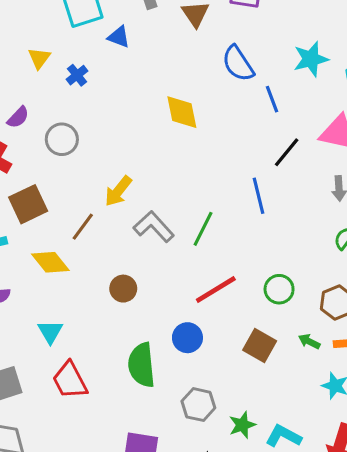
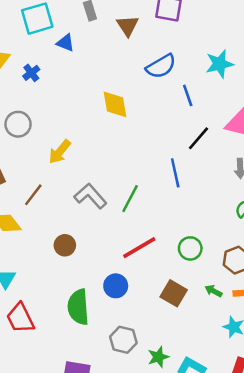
blue semicircle: (238, 64) -> (161, 66), turned -88
yellow arrow: (118, 191) -> (60, 152), moved

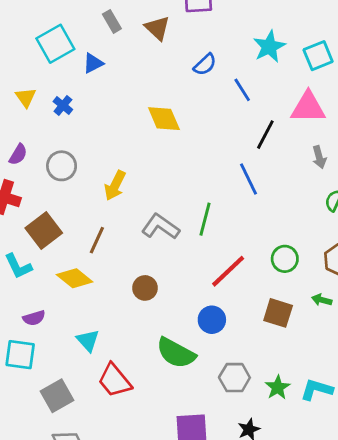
blue triangle: (66, 43) -> (93, 63), turned -36
blue semicircle: (161, 66) -> (205, 65), size x0.7
green semicircle: (78, 307) -> (176, 353), turned -44

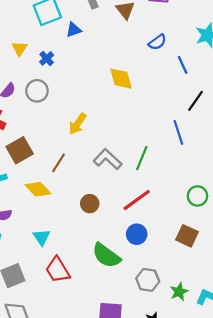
gray circle: (62, 166) -> (37, 91), moved
red line: (228, 271) -> (137, 200), moved

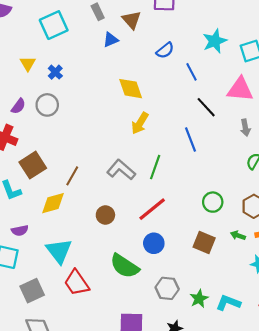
blue triangle: (74, 30) -> (111, 40), moved
black line: (196, 101) -> (206, 107), turned -75
yellow arrow: (78, 124) -> (140, 123), moved
yellow diamond: (38, 189) -> (53, 203), turned -60
cyan triangle: (42, 237) -> (59, 251), size x1.5

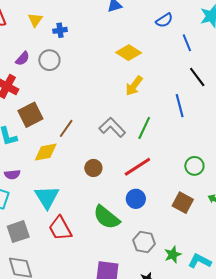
blue cross: (55, 72) -> (60, 30), turned 32
yellow diamond: (131, 89) -> (129, 53), turned -45

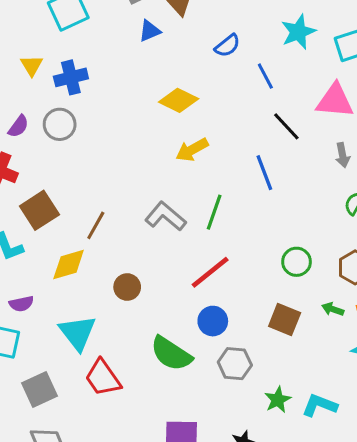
blue cross: (60, 30) -> (71, 77), size x1.5
yellow arrow: (134, 86) -> (192, 150), turned 30
brown circle: (93, 168) -> (127, 287), moved
gray hexagon: (144, 242) -> (235, 364), moved

